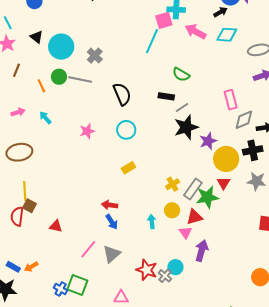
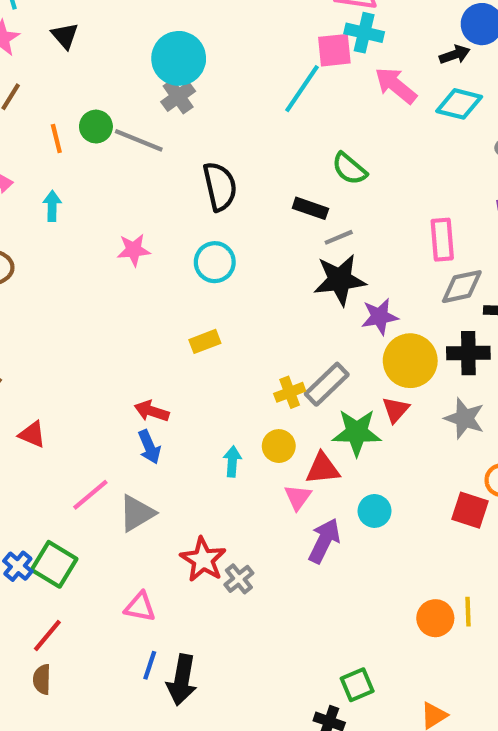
cyan circle: (61, 47) -> (179, 58), moved
cyan arrow: (45, 118) -> (52, 206), turned 32
gray rectangle: (193, 189) -> (327, 384), moved
cyan circle: (175, 267) -> (375, 511), moved

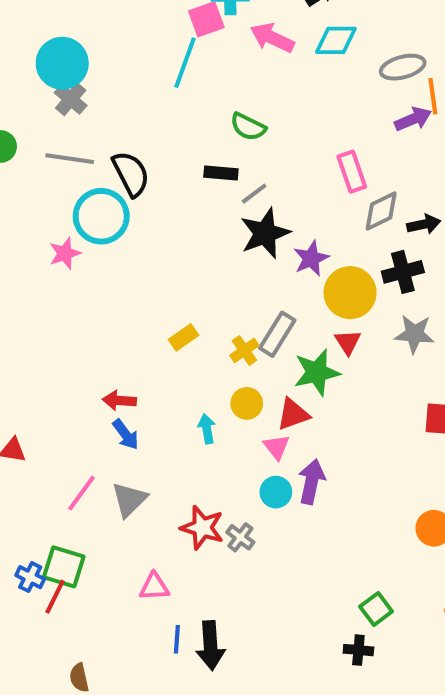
gray line: (139, 140) -> (70, 159), moved
cyan circle: (215, 262) -> (101, 216), moved, size x1.4
yellow rectangle: (205, 341) -> (183, 337), moved
cyan circle: (375, 511) -> (276, 492), moved
red line: (47, 636) -> (55, 597), moved

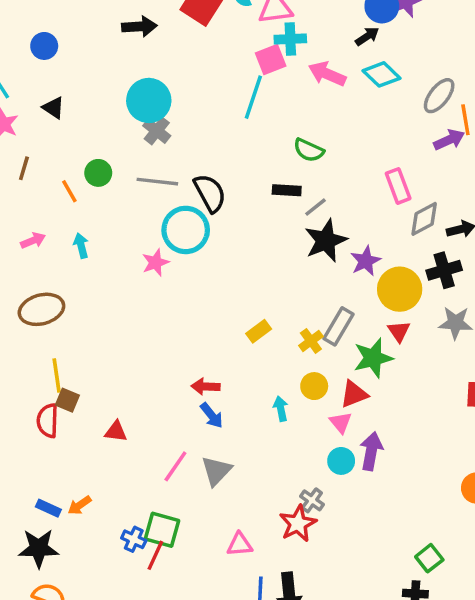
cyan diamond: (336, 40) -> (382, 74), turned 45
gray ellipse: (403, 67) -> (439, 96), turned -36
red star: (202, 528) -> (298, 523), moved, turned 30

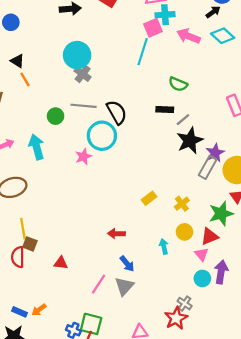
green circle: (98, 173) -> (56, 116), moved
orange line: (69, 191) -> (25, 79), moved
cyan arrow: (81, 246) -> (37, 147), size x1.6
gray rectangle: (339, 326) -> (208, 167), moved
blue arrow: (212, 415) -> (127, 264), moved

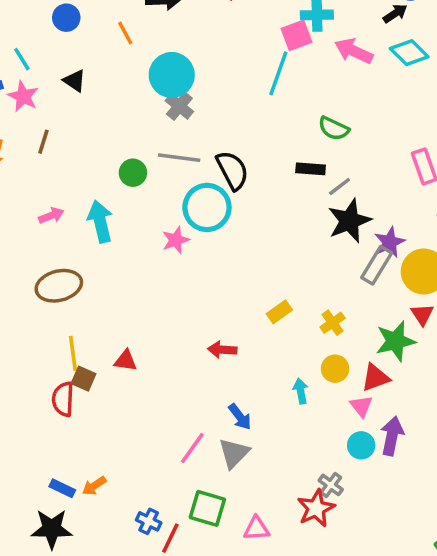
orange line: (25, 79) -> (125, 33), moved
red arrow: (116, 234) -> (222, 350), moved
red triangle: (61, 263) -> (126, 361), moved
green square: (91, 324) -> (207, 508), moved

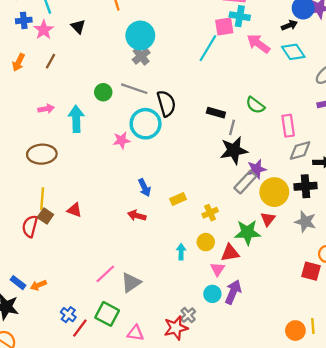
green semicircle: (334, 128) -> (255, 105), moved
gray line: (340, 186) -> (232, 127), turned -49
blue arrow: (240, 417) -> (144, 188), moved

